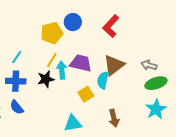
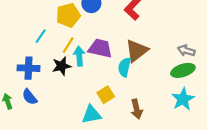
cyan line: (17, 57) -> (41, 36), moved
gray arrow: (149, 65) -> (186, 51), moved
yellow square: (86, 94) -> (106, 95), moved

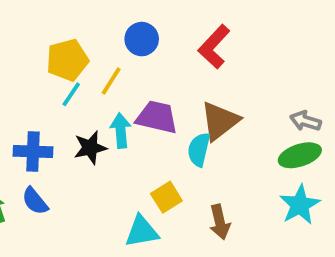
yellow pentagon: (68, 15) -> (67, 60), moved
cyan line: (41, 36) -> (71, 94), moved
yellow line: (68, 45) -> (111, 81), moved

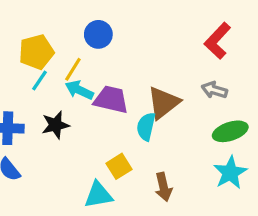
red L-shape: (214, 47) -> (218, 41), moved
gray arrow: (306, 121) -> (214, 90), moved
cyan arrow: (121, 131) -> (79, 90), moved, turned -60

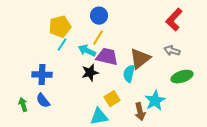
yellow line: (73, 69) -> (98, 38), moved
black star: (55, 125) -> (90, 73), moved
cyan star: (230, 173) -> (155, 101), moved

